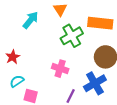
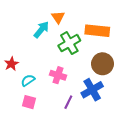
cyan arrow: (31, 20) -> (41, 30), moved
cyan semicircle: (17, 81) -> (28, 80), moved

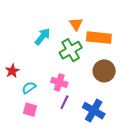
orange triangle: (58, 17) -> (76, 24), moved
blue cross: (92, 90) -> (94, 111), moved, turned -30
purple line: (68, 102) -> (64, 102), moved

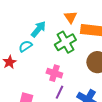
cyan semicircle: (29, 88) -> (25, 46), moved

